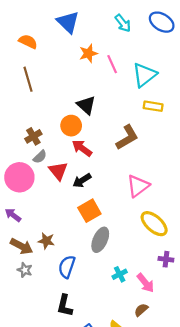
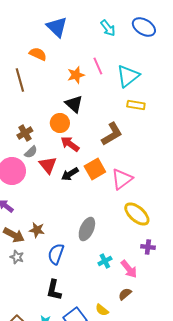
orange semicircle: (28, 42) -> (38, 54), moved
orange star: (88, 53) -> (76, 75), moved
orange square: (89, 211) -> (95, 169), moved

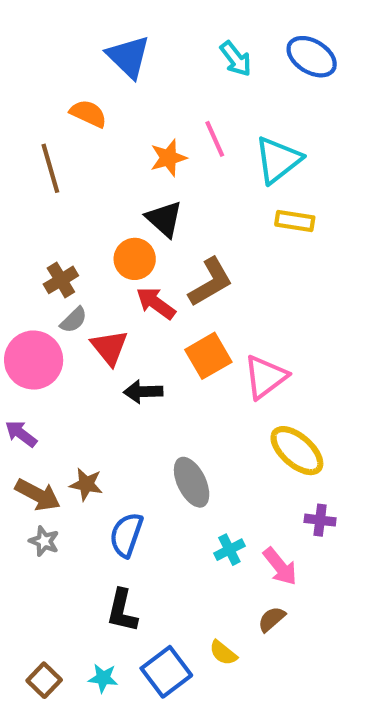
brown L-shape: (112, 134) -> (211, 282), moved
black arrow: (70, 174) -> (143, 392), moved, turned 30
gray ellipse: (87, 229) -> (192, 482), turned -50

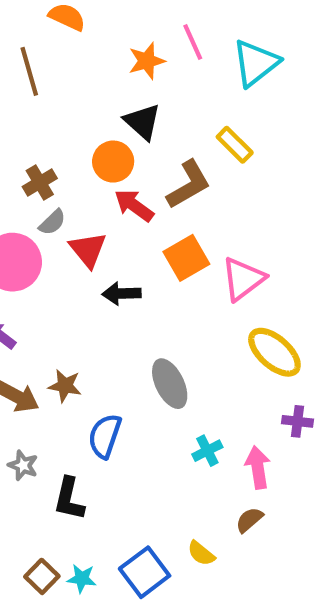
yellow rectangle: (295, 221) -> (235, 145), moved, turned 36
gray star: (44, 541) -> (23, 465), moved
pink arrow: (280, 566) -> (258, 467), turned -150
black L-shape: (122, 611) -> (69, 499), moved
brown square: (44, 680) -> (42, 576), moved

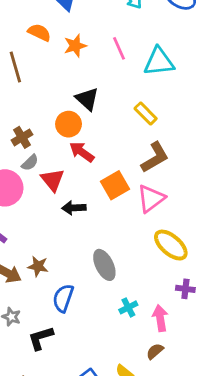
orange star: (147, 61) -> (75, 46), moved
cyan triangle: (256, 63) -> (159, 62), turned 32
brown L-shape: (189, 185) -> (155, 157), moved
black L-shape: (69, 499) -> (41, 338), turned 60

